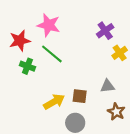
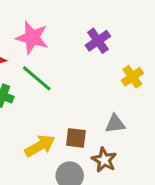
purple cross: (105, 31) -> (98, 41), moved
brown star: (116, 112) -> (104, 160), moved

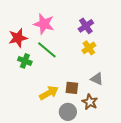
yellow cross: (132, 77) -> (89, 48), moved
gray triangle: (115, 124) -> (97, 79), turned 32

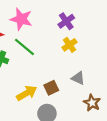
brown square: (72, 88) -> (51, 88), turned -32
brown star: (90, 102) -> (92, 103), moved

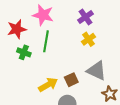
green line: (24, 47) -> (46, 41), turned 60
gray triangle: (78, 78) -> (97, 71), size x1.5

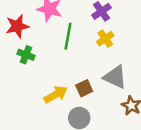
green line: (46, 41) -> (68, 36), moved

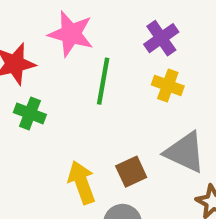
yellow cross: (105, 39) -> (168, 85), turned -35
yellow arrow: (56, 94) -> (82, 182), turned -80

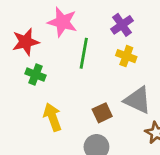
yellow arrow: (82, 182) -> (53, 117), moved

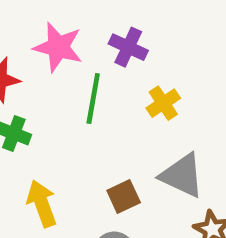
purple cross: (122, 25) -> (128, 47), moved, turned -30
yellow cross: (126, 56) -> (163, 103), turned 36

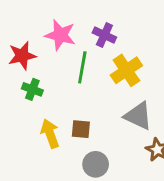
yellow cross: (163, 103) -> (126, 70), size x1.5
brown square: (124, 197) -> (81, 129), moved, turned 30

